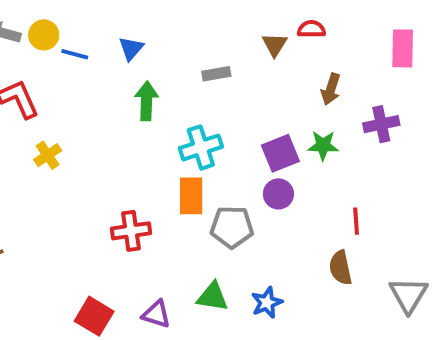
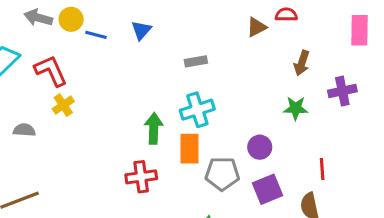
brown triangle: (275, 45) -> (257, 27), turned 30
gray rectangle: (216, 74) -> (196, 61), moved
green arrow: (147, 101) -> (154, 128), moved
purple square: (280, 153) -> (268, 189), moved
yellow cross: (48, 155) -> (63, 105), moved

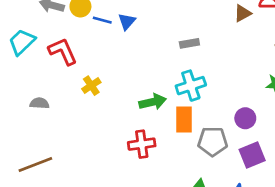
blue triangle: (141, 30) -> (127, 21), moved
yellow cross: (63, 105) -> (91, 86), moved
green arrow: (154, 128) -> (153, 102), turned 75

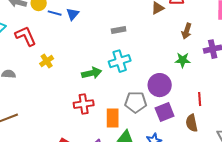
purple circle: (245, 118) -> (160, 85), size x1.5
orange rectangle: (184, 120) -> (113, 118), moved

